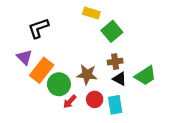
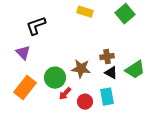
green square: (112, 31) -> (125, 14), moved
orange rectangle: (42, 70) -> (25, 88), moved
red circle: (95, 99) -> (85, 102), moved

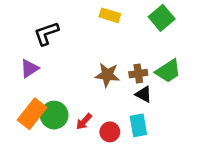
purple triangle: (23, 53) -> (29, 68), turned 42
brown star: (81, 69) -> (107, 75), moved
green trapezoid: (135, 70) -> (168, 71), moved
green circle: (55, 78) -> (54, 115), moved

